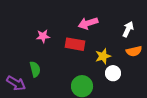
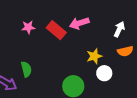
pink star: (43, 36) -> (28, 27), moved
red rectangle: (75, 44) -> (56, 30), moved, turned 30

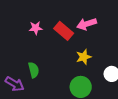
yellow star: (94, 56) -> (84, 57), moved

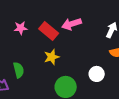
yellow star: (84, 57) -> (52, 57), moved

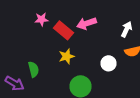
pink star: (21, 28) -> (42, 19), moved
white circle: (97, 74) -> (108, 63), moved

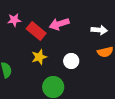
white arrow: (126, 29) -> (99, 30), turned 70
white circle: (108, 63) -> (71, 61), moved

